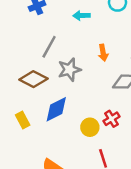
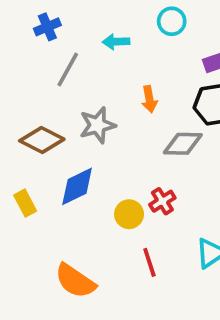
gray line: (49, 47) -> (68, 69), moved

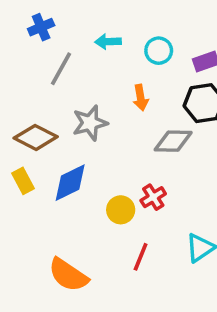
cyan circle: (172, 21) -> (159, 51), moved
yellow rectangle: (25, 203) -> (23, 181), moved
red line: (149, 262) -> (141, 257), turned 40

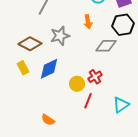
red line: (141, 257) -> (88, 101), moved
orange semicircle: (68, 275) -> (48, 120), size x0.6

